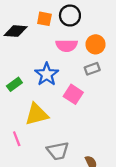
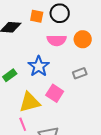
gray rectangle: (92, 69) -> (80, 73), moved
pink square: (73, 94) -> (55, 93), moved
pink line: (17, 139) -> (23, 124), moved

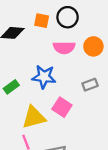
blue star: (39, 66) -> (44, 77), turned -30

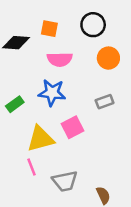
black circle: (68, 17) -> (93, 25), moved
pink semicircle: (64, 48) -> (60, 59), moved
pink square: (62, 107) -> (73, 127), turned 30

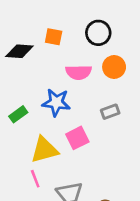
pink semicircle: (60, 59) -> (79, 72), moved

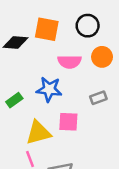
orange square: (54, 37) -> (47, 29), size x1.5
pink square: (77, 138) -> (68, 122), turned 30

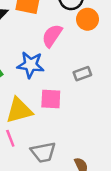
orange circle: (102, 57) -> (88, 19), moved
pink semicircle: (70, 62) -> (52, 36), turned 125

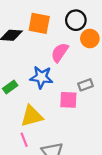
pink square: (51, 99) -> (68, 100), moved

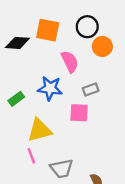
pink semicircle: (60, 52) -> (70, 62), turned 120
gray rectangle: (86, 85) -> (91, 89), moved

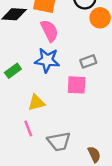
pink semicircle: (70, 62) -> (49, 31), moved
yellow triangle: (40, 130) -> (36, 103), size x0.7

